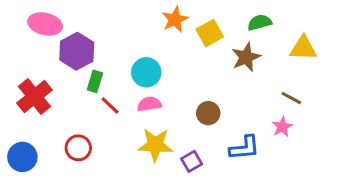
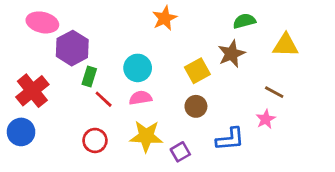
yellow square: (210, 33) -> (197, 71), moved
red circle: (78, 148) -> (95, 140), moved
blue circle: (22, 157) -> (21, 132), moved

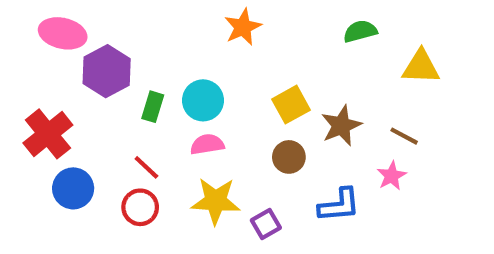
brown star: (231, 54) -> (341, 126), moved
green rectangle: (89, 76) -> (153, 107), moved
red line: (104, 99) -> (146, 167), moved
blue circle: (21, 132) -> (73, 188), moved

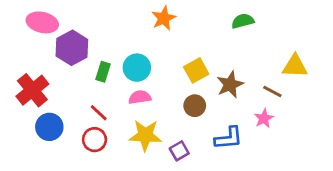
yellow triangle: (421, 67) -> (295, 66), moved

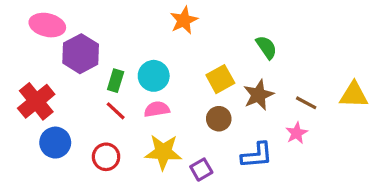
green semicircle: (243, 21) -> (266, 47), moved, turned 70
yellow triangle: (295, 66) -> (354, 95), moved
red line: (99, 113) -> (116, 111), moved

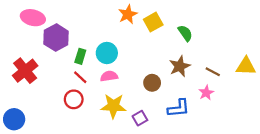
yellow square: (220, 79) -> (153, 22), moved
blue circle: (55, 143) -> (14, 119), moved
red circle: (106, 157) -> (74, 99), moved

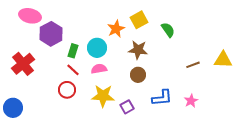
orange star: (128, 14) -> (116, 29), moved
brown star: (180, 66) -> (138, 50), moved, turned 30
brown line: (213, 72) -> (193, 65), turned -48
pink star: (206, 93) -> (191, 101), moved

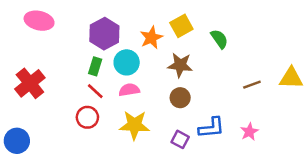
purple hexagon: (51, 34) -> (104, 34), moved
purple square: (127, 107) -> (180, 139), moved, turned -32

